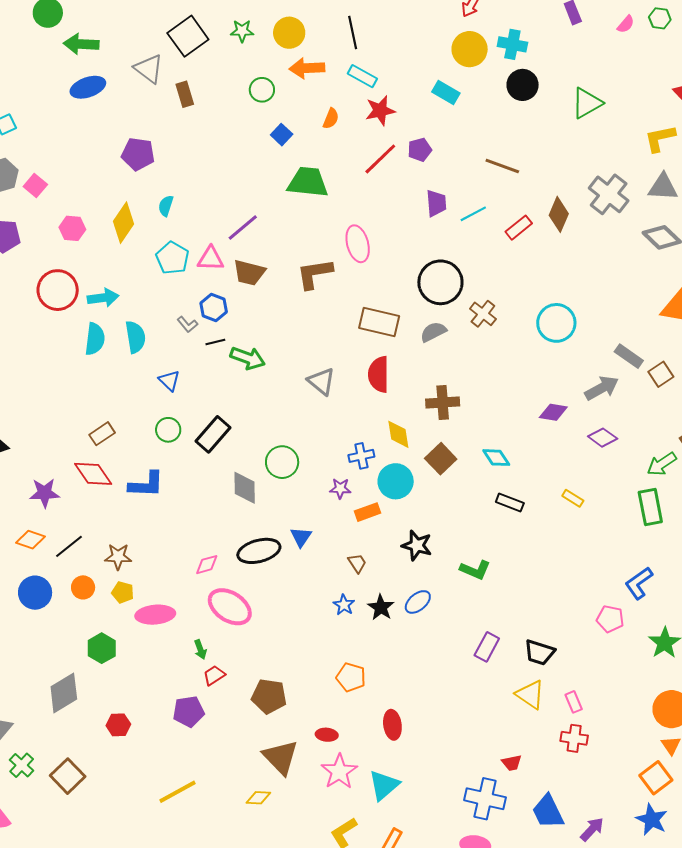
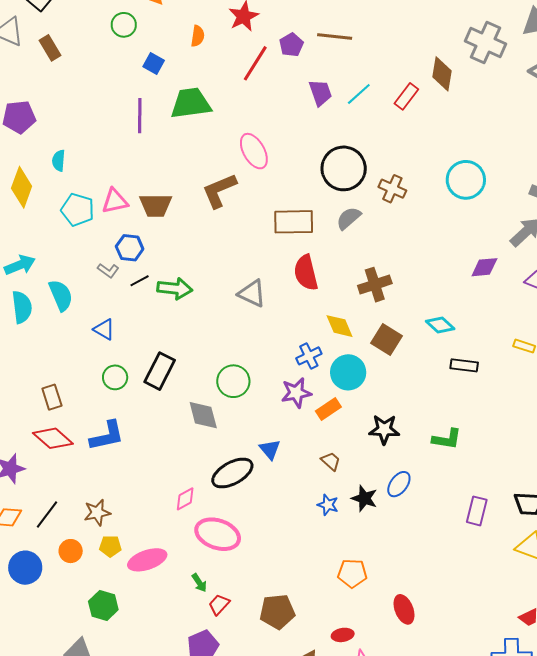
brown line: (502, 166) -> (335, 37), moved
purple line: (243, 227) -> (140, 116), moved, turned -36
brown rectangle: (102, 434) -> (52, 397), turned -60
purple star: (340, 488) -> (296, 393), size x1.4

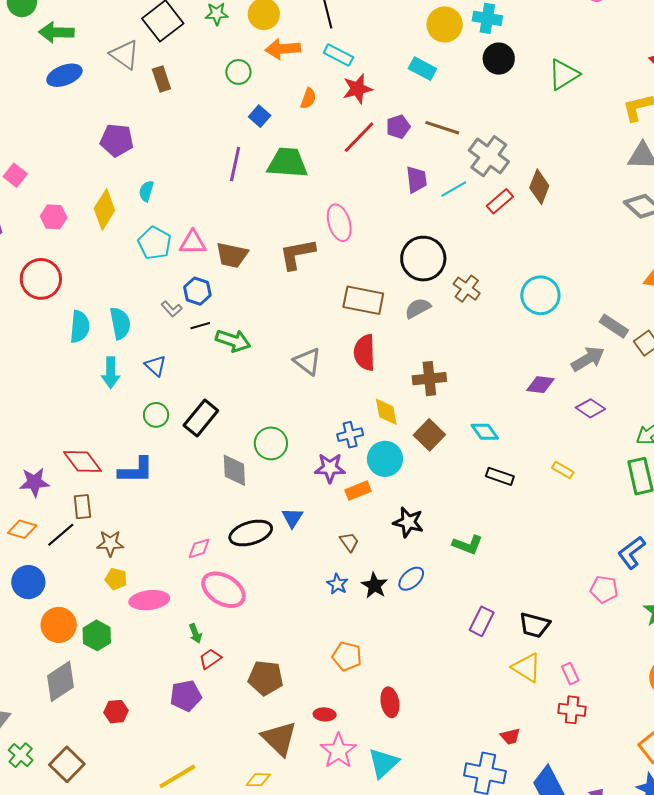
gray cross: (485, 42) -> (489, 156), moved
cyan arrow: (20, 265) -> (111, 373), moved, turned 100
brown rectangle: (52, 397) -> (82, 507), moved
orange circle: (71, 551) -> (59, 625), moved, size x1.5

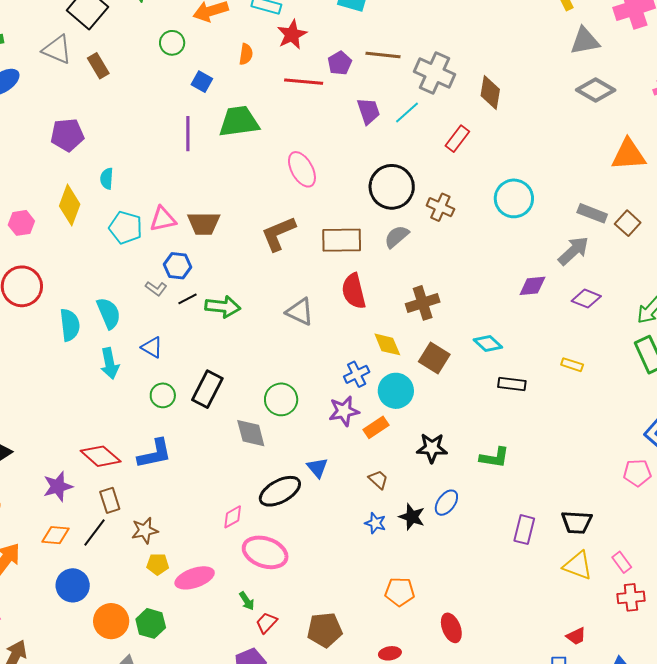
red line: (359, 137) -> (304, 82), turned 63
red rectangle: (500, 201) -> (457, 139), moved
brown L-shape: (297, 254) -> (278, 234), moved

